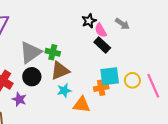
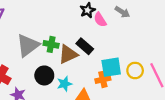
black rectangle: (102, 45) -> (85, 46), moved
brown triangle: (60, 71) -> (68, 54), moved
black circle: (32, 77) -> (44, 75), moved

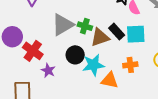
cyan square: (111, 67) -> (136, 34), moved
cyan star: (64, 84) -> (93, 65), size x1.5

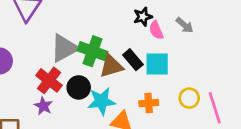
green cross: (85, 26) -> (93, 51), size x1.5
red cross: (33, 51) -> (49, 80), moved

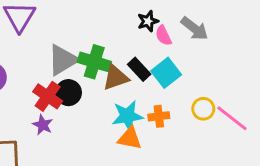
gray arrow: (185, 25) -> (195, 29), size x1.4
cyan square: (157, 64) -> (166, 73), turned -35
black circle: (79, 87) -> (68, 93), moved
cyan star: (101, 101) -> (127, 116), moved
pink line: (215, 108) -> (232, 118), turned -32

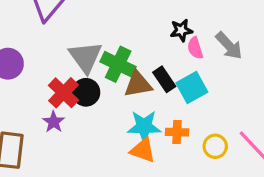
gray triangle: (63, 60) -> (85, 57), turned -44
yellow circle: (203, 109) -> (215, 146), moved

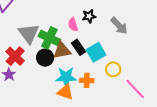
pink semicircle: (195, 48) -> (73, 25), moved
black circle: (86, 92) -> (45, 58), moved
yellow circle: (215, 146) -> (113, 69), moved

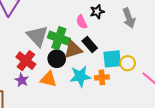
gray arrow: (119, 26) -> (129, 18), turned 30
cyan square: (96, 52) -> (112, 59), moved, turned 30
orange triangle: (65, 92) -> (48, 79), moved

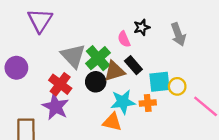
green cross: (59, 38) -> (98, 58), turned 30
orange triangle: (48, 79) -> (112, 122), moved
purple star: (22, 80) -> (55, 107), size x1.6

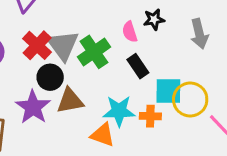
brown triangle: (115, 71) -> (70, 101), moved
black circle: (96, 82) -> (50, 77), moved
red cross: (60, 84) -> (37, 45), moved
yellow circle: (177, 86) -> (190, 99), size x1.5

